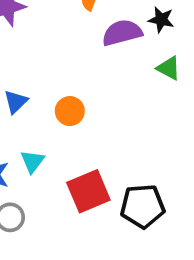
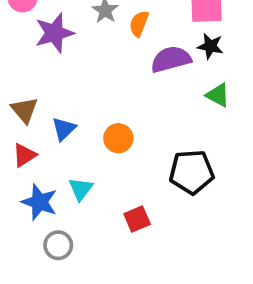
red square: (88, 191) -> (137, 219), size x0.6
black pentagon: (143, 206) -> (192, 172), moved

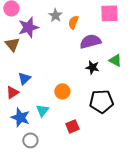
black star: (210, 46) -> (92, 67), moved
brown triangle: (24, 110) -> (12, 44), moved
blue triangle: (64, 129) -> (24, 78), moved
orange circle: (118, 138) -> (62, 91), moved

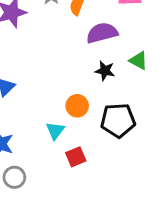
orange circle: (62, 91) -> (77, 106), moved
cyan triangle: (42, 110) -> (55, 131), moved

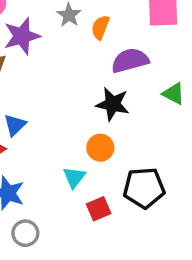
black star: (105, 71) -> (113, 104), moved, size x1.4
black pentagon: (118, 120) -> (144, 188), moved

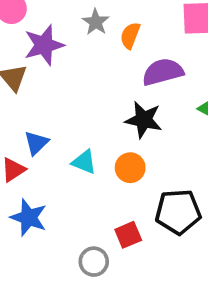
cyan triangle: (74, 177) -> (84, 162), moved, turned -45
gray circle: (25, 233) -> (94, 262), moved

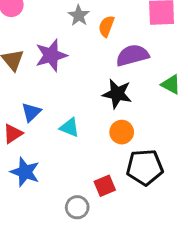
purple star: (44, 45) -> (51, 55), moved
orange circle: (130, 168) -> (122, 132), moved

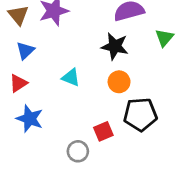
green triangle: (171, 85) -> (164, 38), turned 42
blue triangle: (31, 112) -> (25, 51), moved

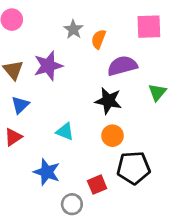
blue star: (30, 119) -> (47, 172), moved

